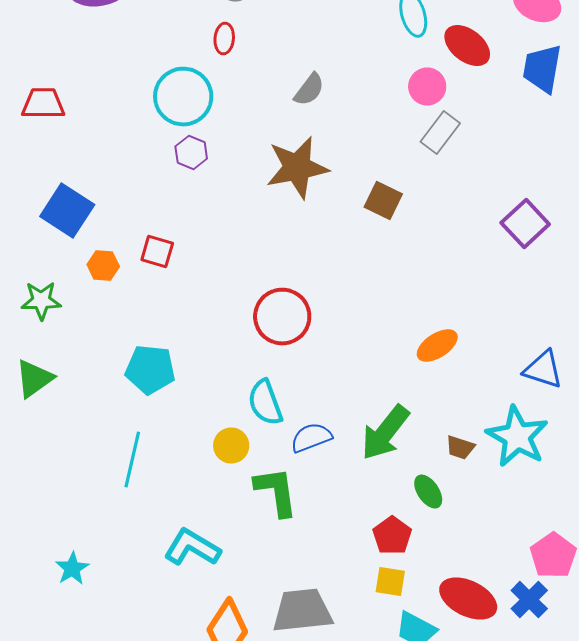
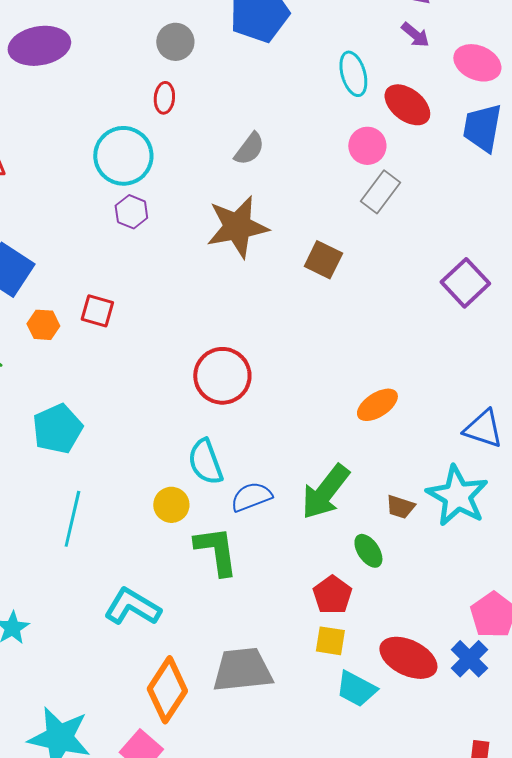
cyan pentagon: (150, 370) -> (57, 429), moved, turned -30

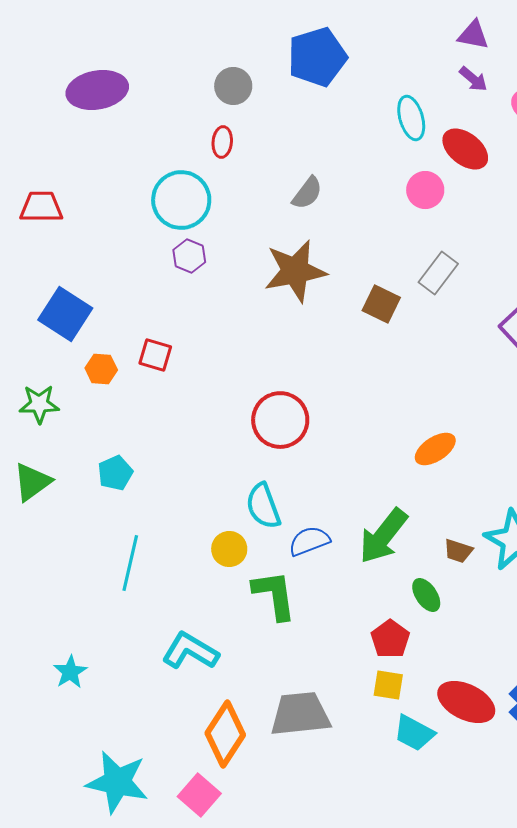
gray rectangle: (380, 192) -> (438, 273), moved
cyan pentagon: (57, 429) -> (115, 473), size x0.7

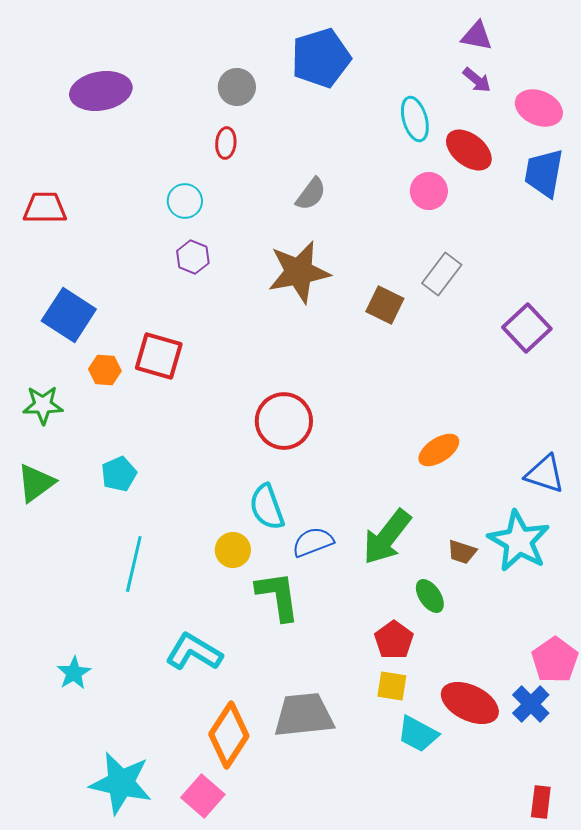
cyan circle: (181, 200) -> (185, 201), size x0.6
red square: (155, 355) -> (159, 356), size x1.4

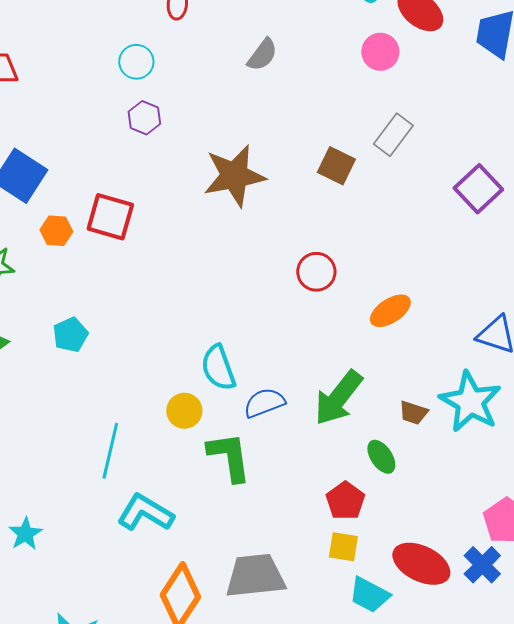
brown star: (299, 272) -> (234, 176), moved
red circle: (284, 421) -> (316, 272), moved, size x0.7
cyan line: (134, 564) -> (110, 451), moved

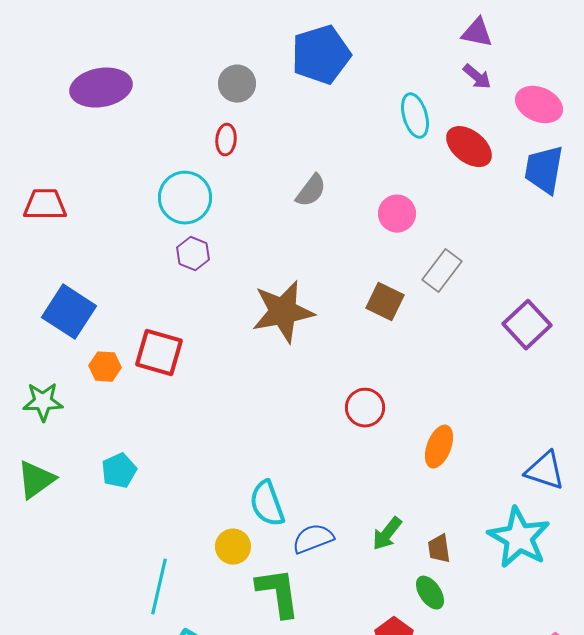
pink circle: (380, 52) -> (397, 214), moved
cyan circle: (136, 62) -> (185, 198), size x1.5
orange ellipse: (390, 311) -> (439, 447), turned -36
green arrow: (338, 398) -> (387, 534), size x0.6
brown trapezoid: (413, 413) -> (439, 549), moved, turned 64

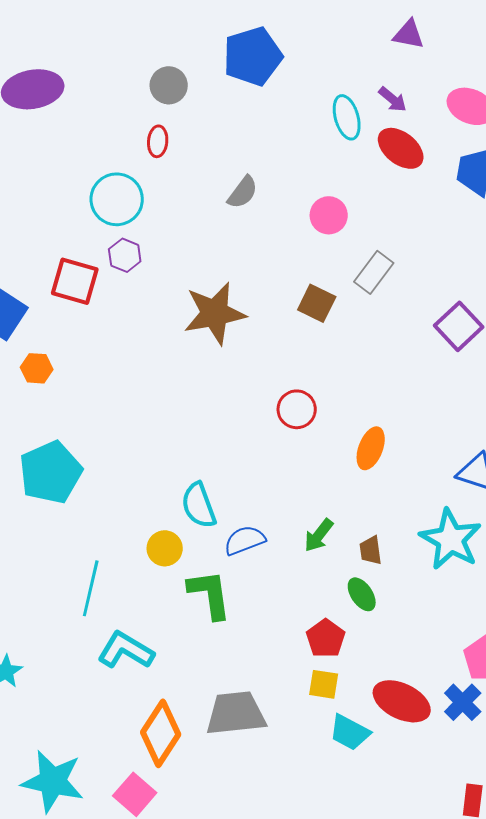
purple arrow: (477, 77) -> (393, 99), moved
red square: (159, 353) -> (75, 281), moved
cyan pentagon: (119, 471) -> (51, 472), size x1.8

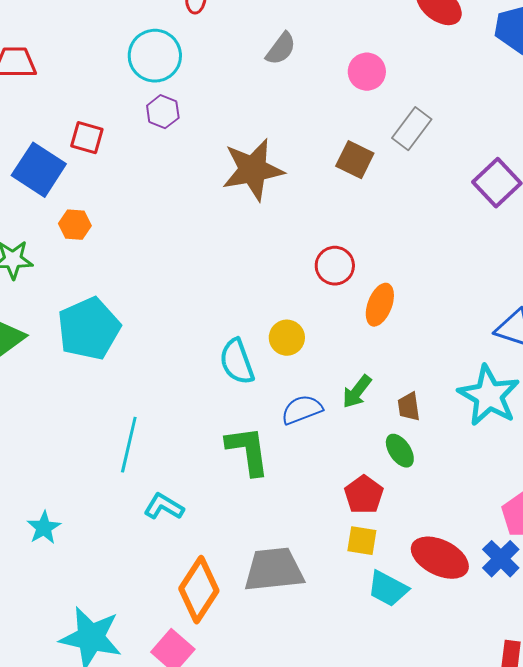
red square: (75, 281) -> (87, 138), moved, size x0.7
orange ellipse: (371, 448) -> (380, 305), moved
blue semicircle: (245, 540) -> (302, 410), moved
yellow circle: (165, 548) -> (287, 338), moved
cyan L-shape: (126, 650) -> (164, 507), size x0.7

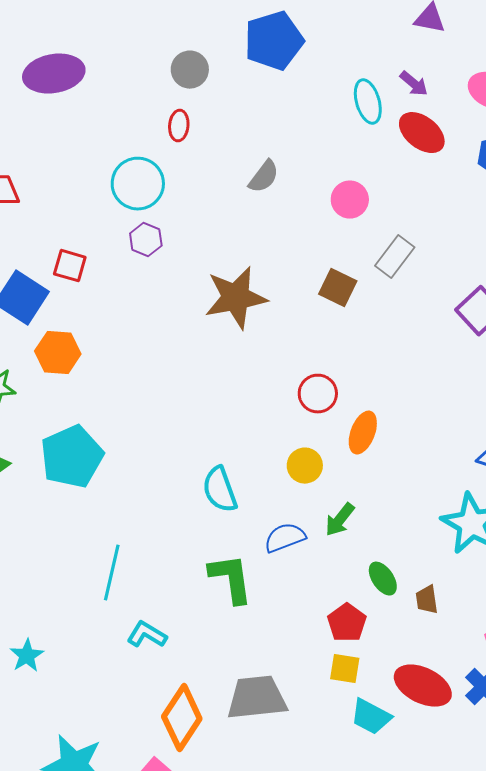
orange hexagon: (75, 225) -> (58, 353), size x1.4
yellow circle: (287, 338) -> (305, 466), moved
brown trapezoid: (409, 407) -> (427, 600), moved

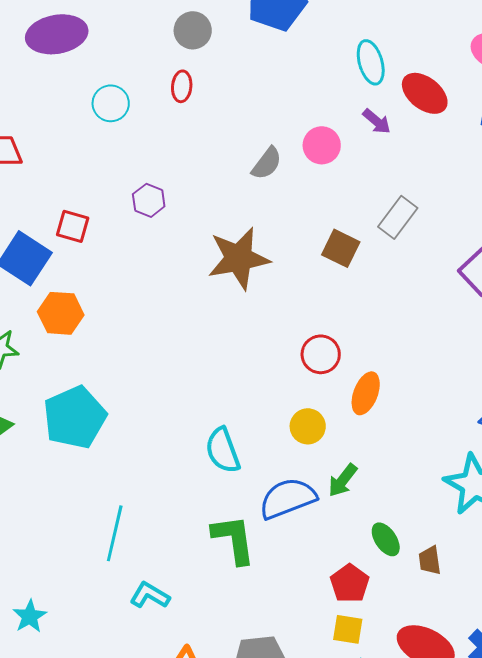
purple arrow: (414, 84) -> (377, 121), moved
gray semicircle: (264, 177) -> (267, 163), moved
cyan circle: (138, 184) -> (111, 103), moved, size x0.7
pink circle: (350, 200) -> (322, 145), moved
blue semicircle: (285, 538) -> (288, 498), size x1.4

